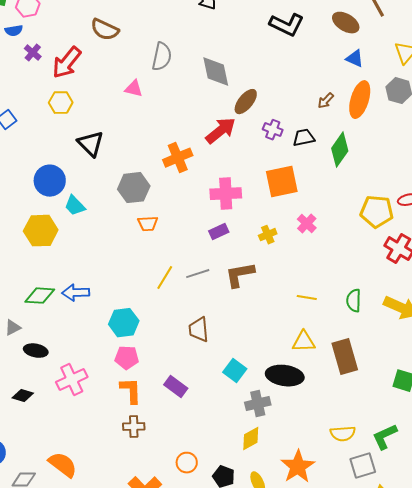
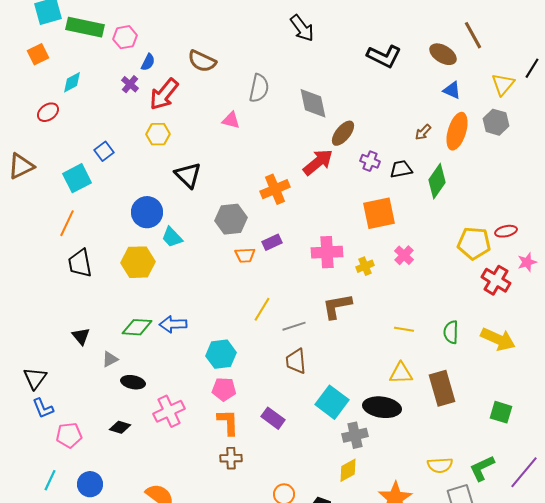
blue semicircle: (14, 31) -> (148, 62), moved, turned -54
pink cross: (226, 194) -> (327, 252), moved
purple rectangle: (219, 232) -> (272, 242), moved
gray line: (198, 274) -> (294, 326), moved
cyan square: (235, 371) -> (332, 402), size x1.4

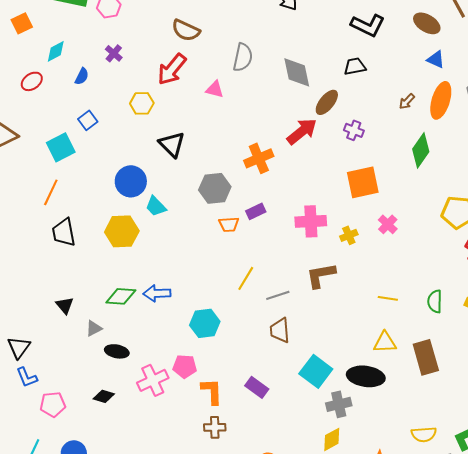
blue semicircle: (148, 62) -> (82, 76), moved
red arrow: (164, 94) -> (172, 69), moved
black trapezoid: (401, 169) -> (355, 66), moved
pink pentagon: (224, 389) -> (185, 366), moved

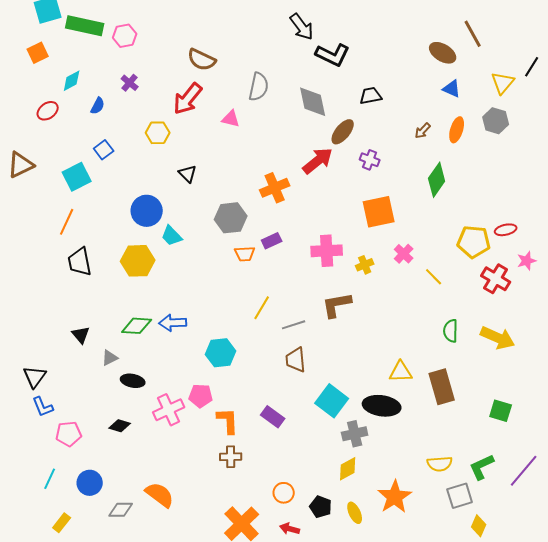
black L-shape: (368, 25) -> (333, 55), moved
orange ellipse: (441, 100) -> (457, 130), size x0.7
black triangle: (172, 144) -> (188, 174), size x0.7
yellow line: (388, 298) -> (434, 277), moved, turned 36

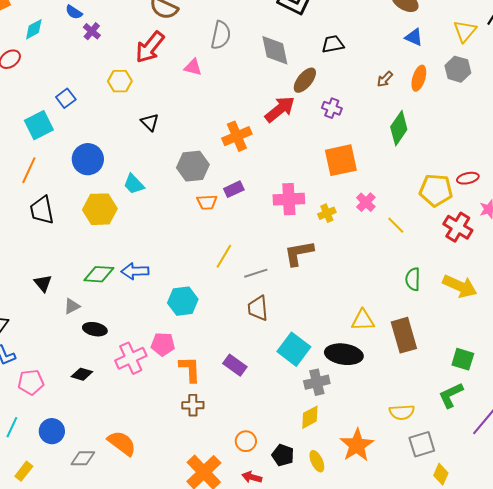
blue semicircle: (98, 106) -> (74, 12), moved, turned 96
blue circle: (147, 211) -> (88, 159), moved
green L-shape: (482, 467) -> (451, 395), moved

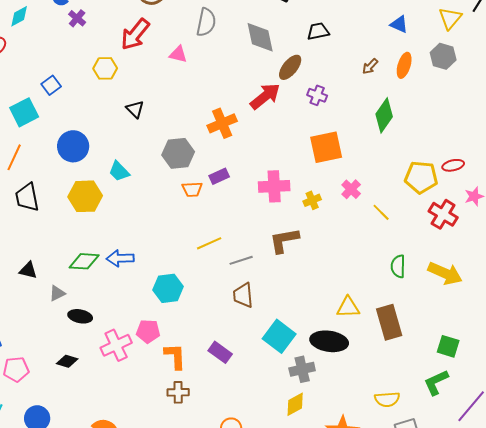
yellow line: (224, 256) -> (209, 243), turned 35
black triangle: (43, 283) -> (28, 270), turned -36

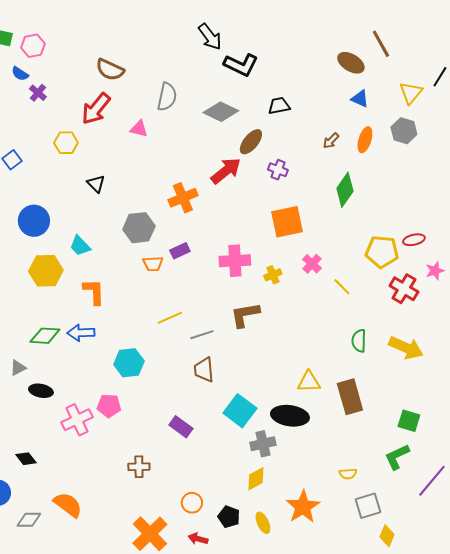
gray diamond: (260, 37) -> (221, 112), turned -52
orange L-shape: (175, 356) -> (94, 292), moved
black diamond: (67, 361) -> (26, 459), moved, turned 35
yellow semicircle: (387, 399) -> (348, 474), size x0.7

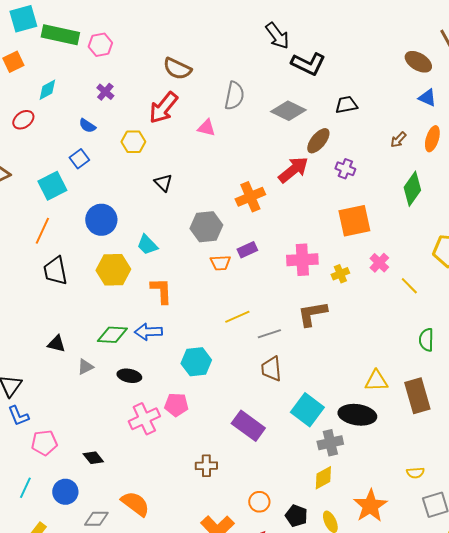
blue semicircle: (20, 74) -> (87, 126), moved
black ellipse: (41, 391) -> (129, 376), moved
purple rectangle: (181, 427) -> (248, 426), size x1.4

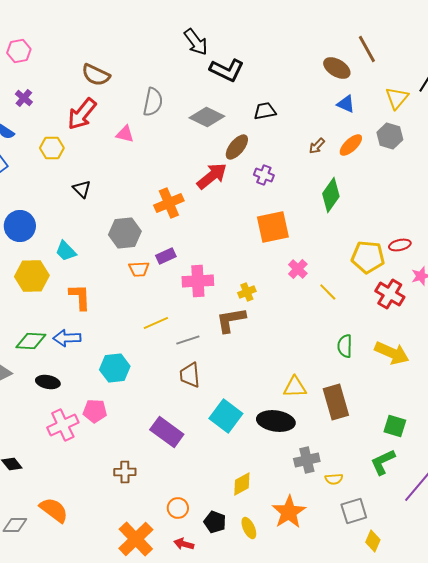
orange ellipse: (432, 139) -> (351, 145), turned 30
pink cross: (302, 260) -> (198, 281), moved
yellow cross: (340, 274) -> (247, 292), moved
gray cross: (330, 443) -> (307, 460), moved

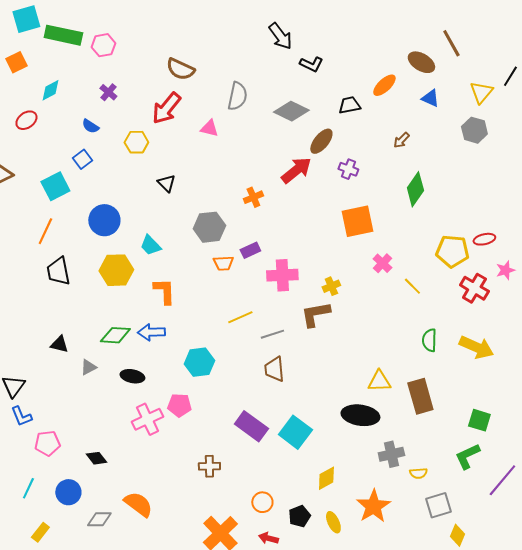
black L-shape: (227, 70) -> (311, 64), size x0.7
orange ellipse: (351, 145) -> (384, 85), moved
orange cross: (169, 203) -> (253, 197), size x0.7
cyan square: (226, 416) -> (295, 432), moved
black pentagon: (215, 522) -> (299, 516), turned 30

